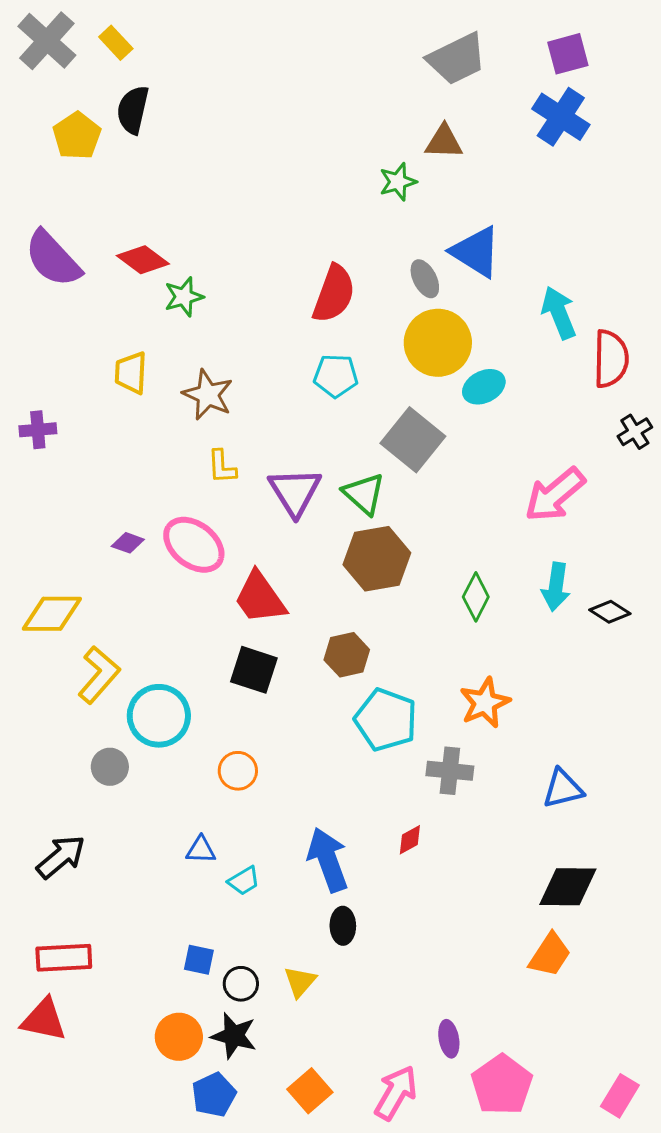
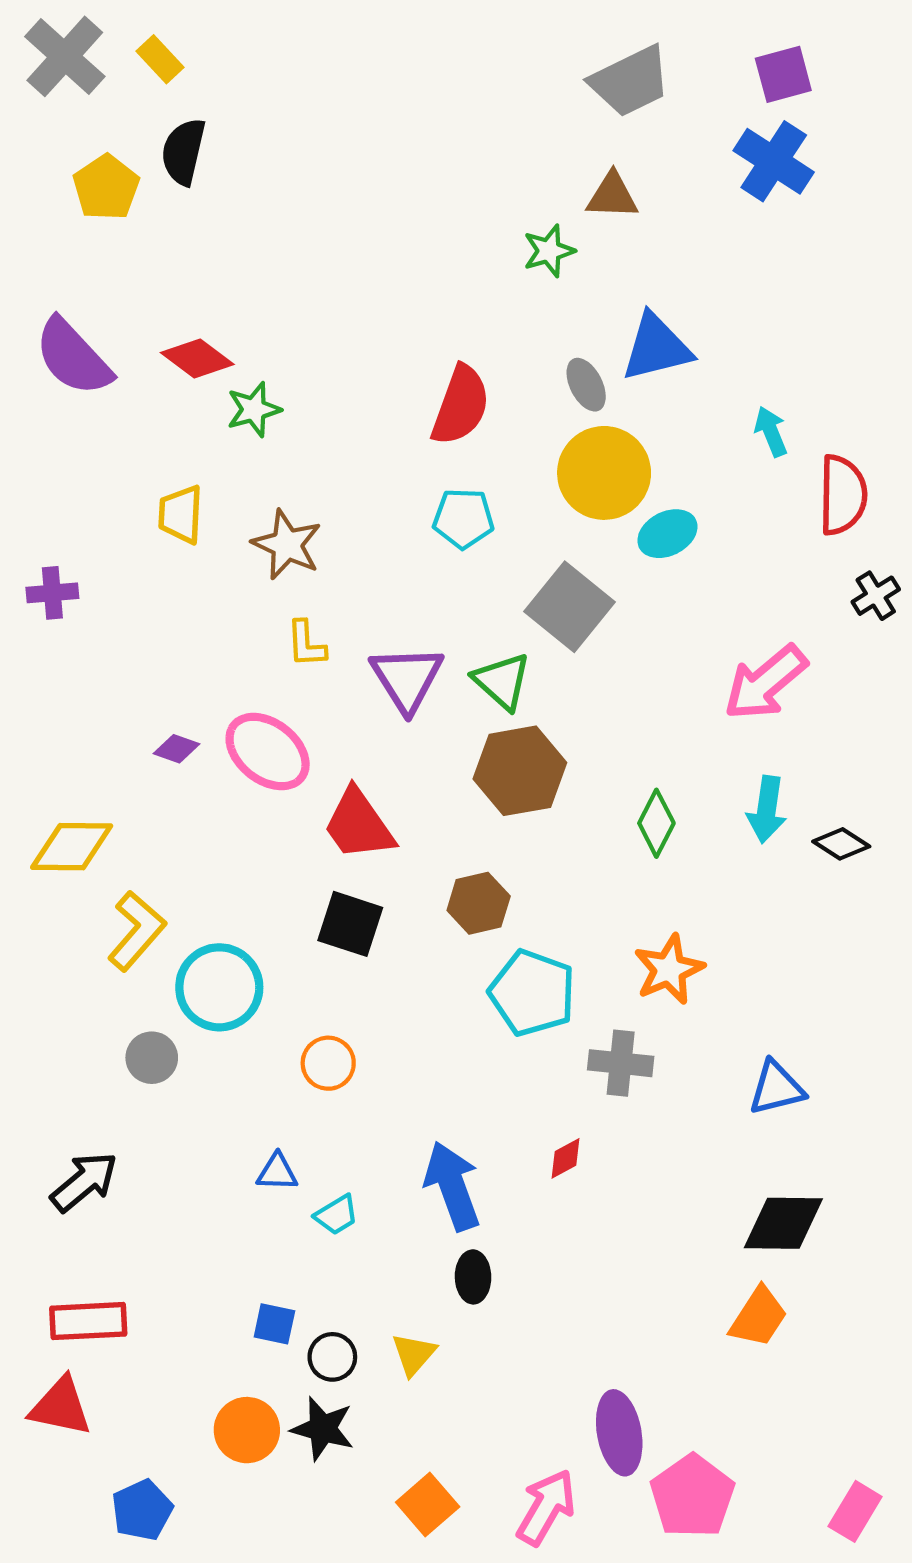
blue triangle: (476, 252) -> (656, 347), turned -46
cyan arrow: (559, 313) -> (771, 432), size x0.7
purple ellipse: (449, 1039) -> (619, 1433), size x1.6
blue pentagon: (214, 1095) -> (142, 1510), moved

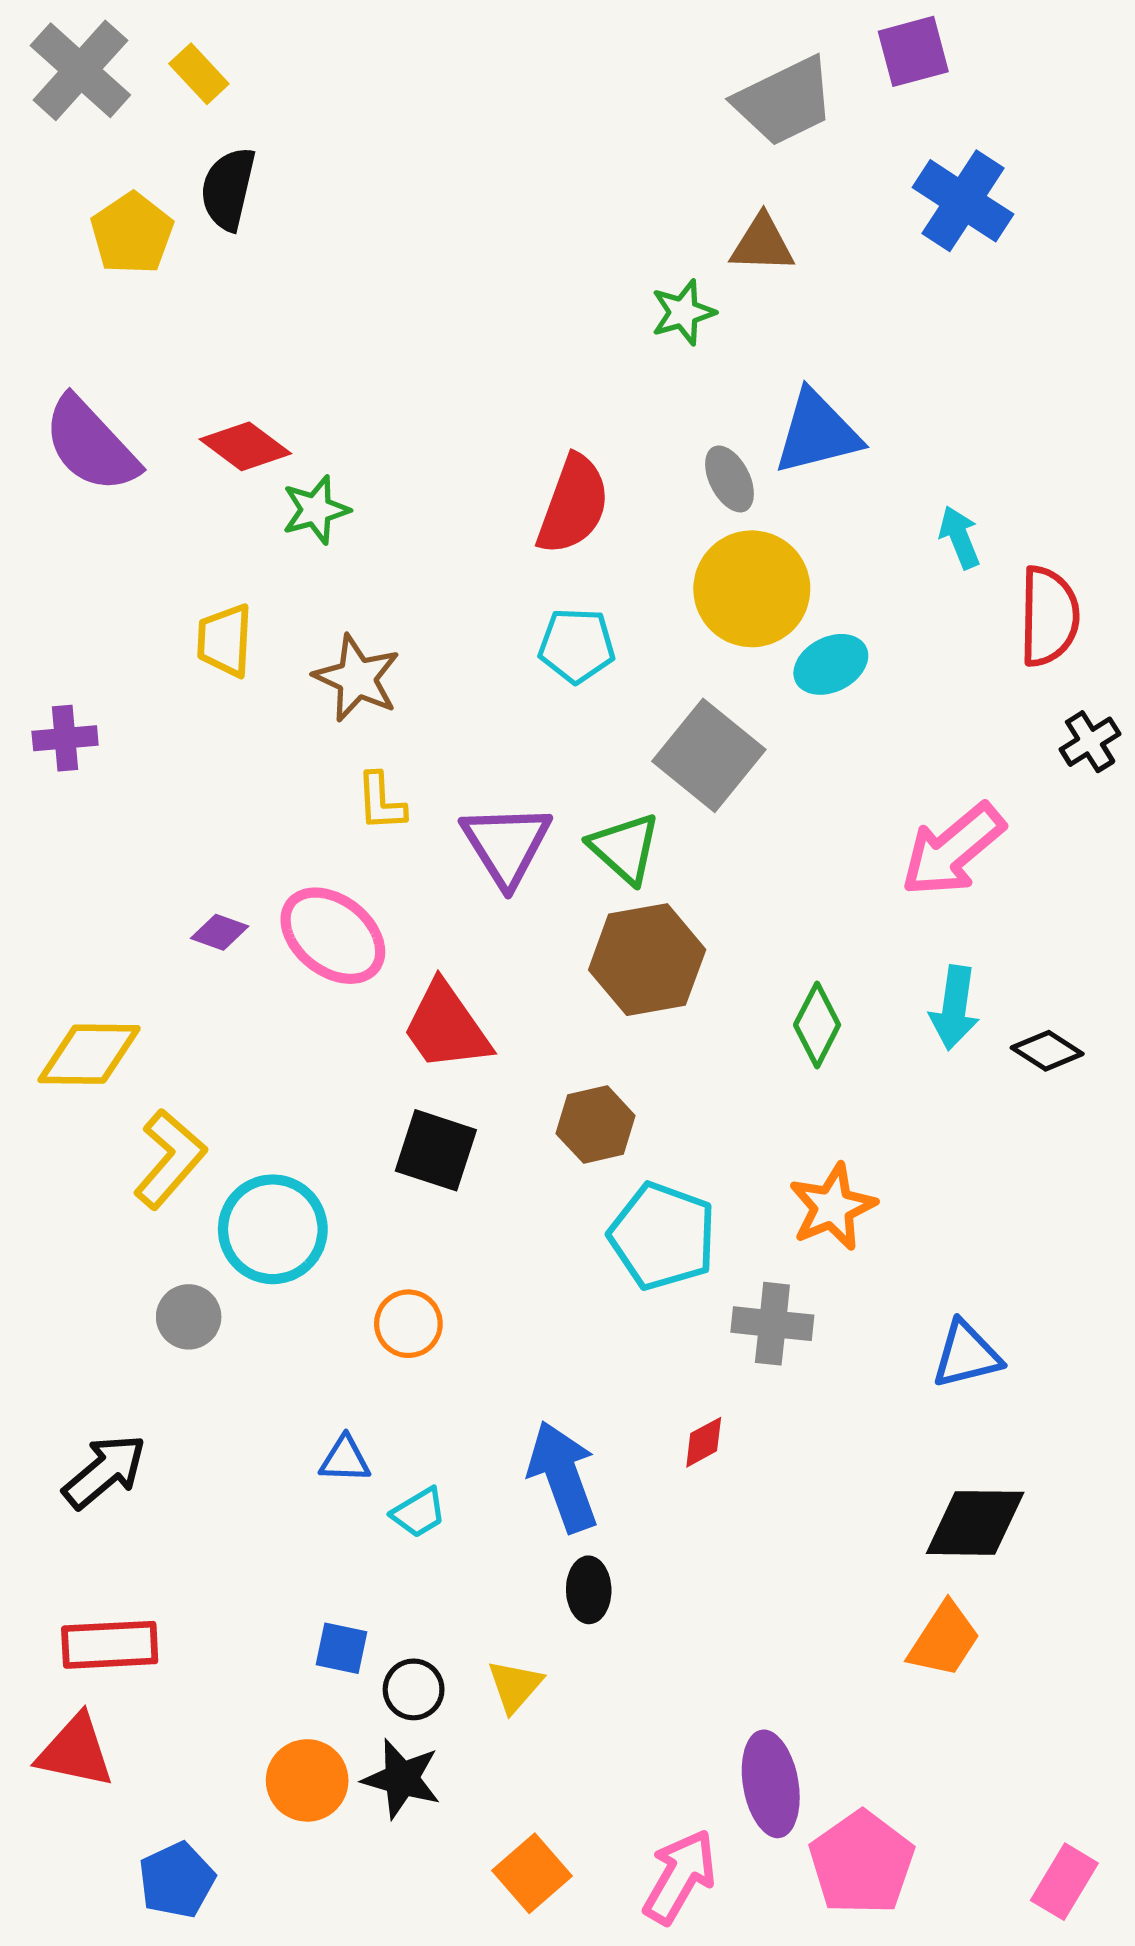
purple square: (783, 74) -> (913, 51), moved

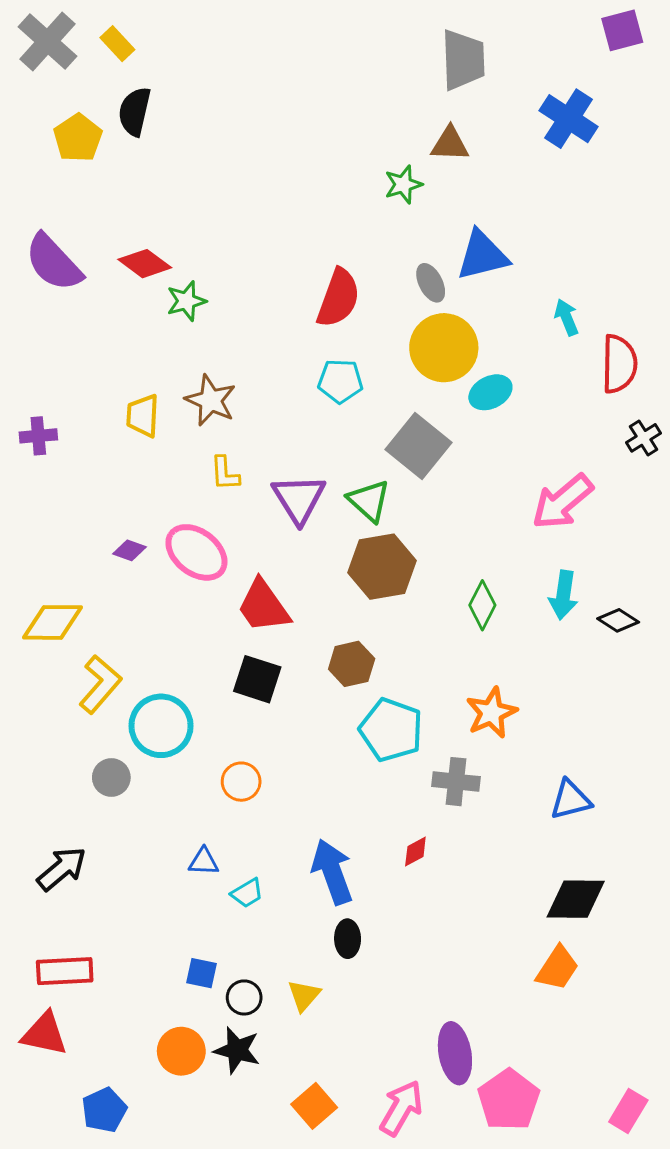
purple square: (913, 51) -> (622, 30), moved
gray trapezoid: (784, 101) -> (463, 60), turned -66
yellow trapezoid: (225, 640) -> (143, 416), moved

